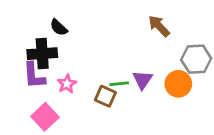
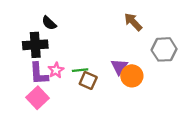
purple L-shape: (34, 76) -> (39, 74), moved
green line: (119, 84) -> (80, 70), moved
orange circle: (178, 84) -> (132, 76), moved

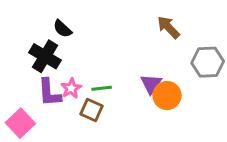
black cross: (35, 45) -> (45, 56), turned 35
brown square: (88, 81) -> (91, 110), moved
pink square: (38, 98) -> (20, 123), moved

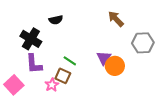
black semicircle: (62, 29) -> (56, 20), moved, turned -56
pink star: (71, 88) -> (52, 85), moved
green line: (102, 88) -> (70, 61), turned 40

